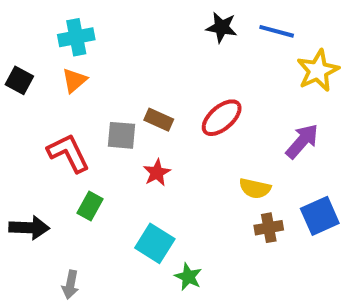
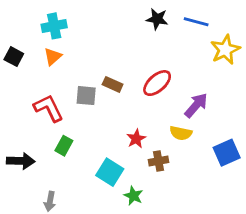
purple arrow: (302, 141) -> (196, 105), moved
red star: (157, 173) -> (136, 139), moved
brown cross: (269, 228) -> (158, 161), moved

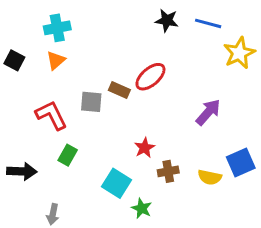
red ellipse: (157, 83) -> (150, 77), moved
yellow semicircle: (181, 133) -> (210, 177), moved

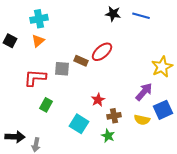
yellow star: (239, 53) -> (162, 67), moved
purple arrow: (208, 112) -> (144, 92), moved
red L-shape: (51, 115) -> (35, 78), turned -60
black arrow: (22, 171) -> (15, 137), moved
green star: (142, 208) -> (108, 136), moved

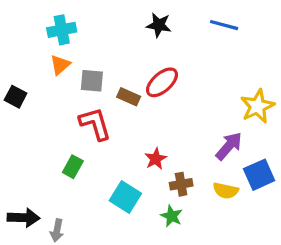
black star: (113, 14) -> (159, 25), moved
black square: (10, 41) -> (16, 97), moved
gray square: (62, 69) -> (92, 81), moved
red L-shape: (35, 78) -> (95, 124), moved, turned 70

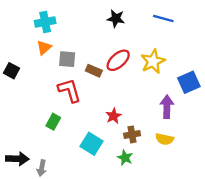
yellow star: (257, 106) -> (153, 61), moved
purple arrow: (229, 146) -> (167, 107), turned -40
blue square: (259, 175) -> (189, 82), moved

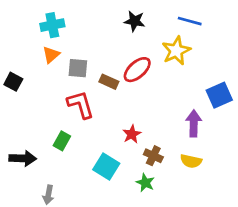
yellow star: (153, 61) -> (176, 51), moved
brown cross: (132, 134) -> (153, 156), turned 35
black arrow: (17, 159) -> (23, 158), moved

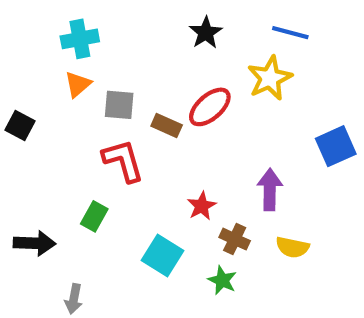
black star: (134, 21) -> (206, 33), turned 30
purple arrow: (194, 123) -> (270, 189), moved

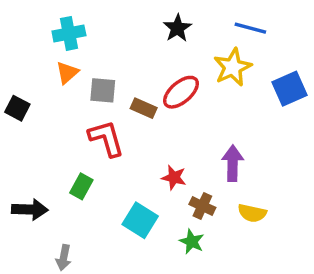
blue square: (336, 146) -> (290, 89), moved
red star: (202, 206) -> (174, 178), turned -30

